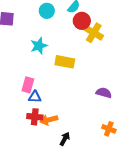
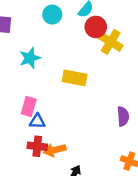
cyan star: (39, 46) -> (30, 58), moved
purple semicircle: (104, 93) -> (123, 116), turned 70

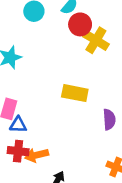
yellow rectangle: (75, 78) -> (75, 93), moved

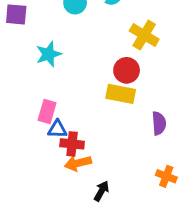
red circle: (80, 24) -> (127, 70), moved
red cross: (18, 151) -> (72, 144), moved

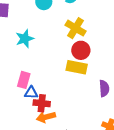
yellow cross: (144, 35) -> (76, 28), moved

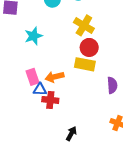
pink rectangle: (24, 80) -> (32, 77), turned -35
orange arrow: (46, 117) -> (54, 77), moved

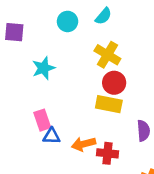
orange arrow: (54, 77) -> (83, 144), moved
red cross: (50, 100) -> (107, 153), moved

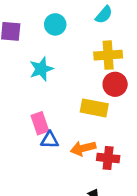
cyan circle: (68, 21) -> (55, 24), moved
yellow cross: (107, 55) -> (108, 55), turned -35
yellow rectangle: (109, 104) -> (94, 108), moved

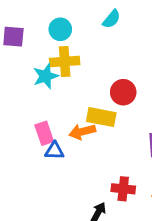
yellow cross: (108, 55) -> (65, 61), moved
orange arrow: (83, 148) -> (82, 132), moved
red cross: (108, 158) -> (123, 189), moved

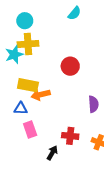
cyan semicircle: (111, 19) -> (74, 13), moved
yellow rectangle: (101, 117) -> (28, 85), moved
pink rectangle: (44, 133) -> (30, 130), moved

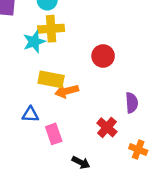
blue triangle: (21, 108) -> (30, 114), moved
red cross: (70, 136) -> (107, 127), moved, turned 35
black arrow: (52, 153) -> (81, 163), turned 88

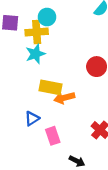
yellow cross: (51, 29) -> (37, 32), moved
blue triangle: (30, 114) -> (32, 118), turned -35

